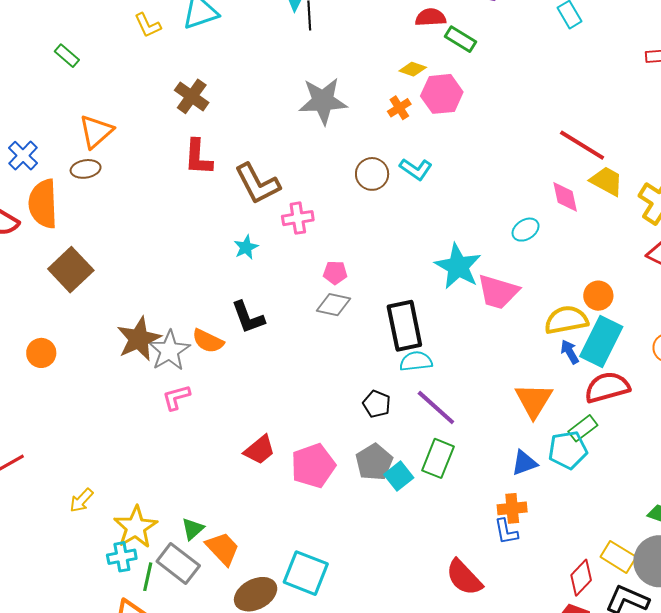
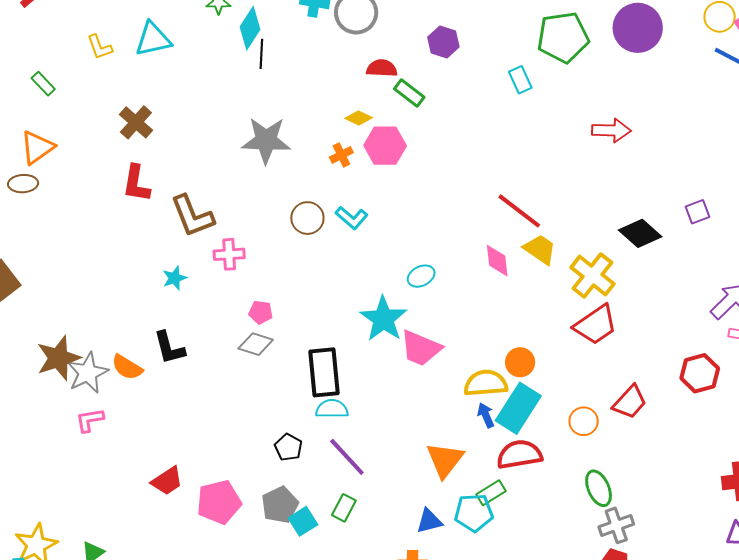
green rectangle: (67, 56) -> (43, 84), moved
cyan ellipse: (526, 230) -> (421, 276), moved
green rectangle: (438, 458) -> (344, 508), size x0.7

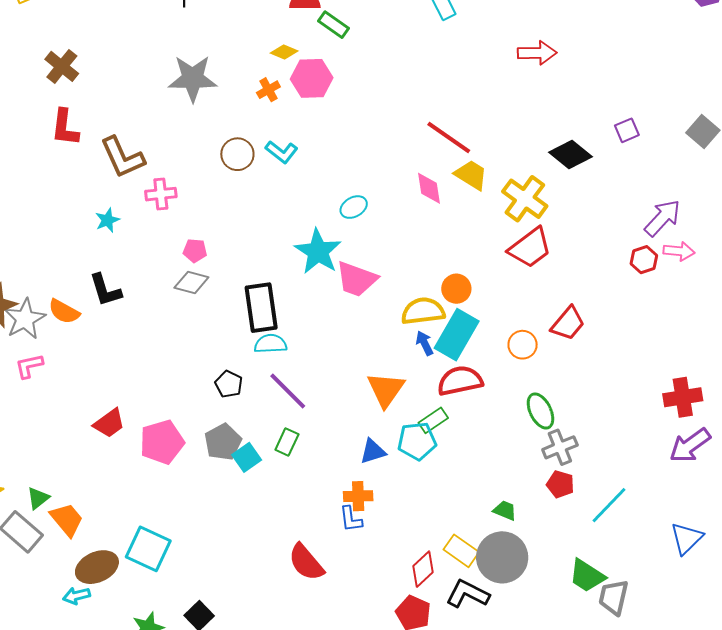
red hexagon: (700, 373) -> (644, 260), moved, size x0.7

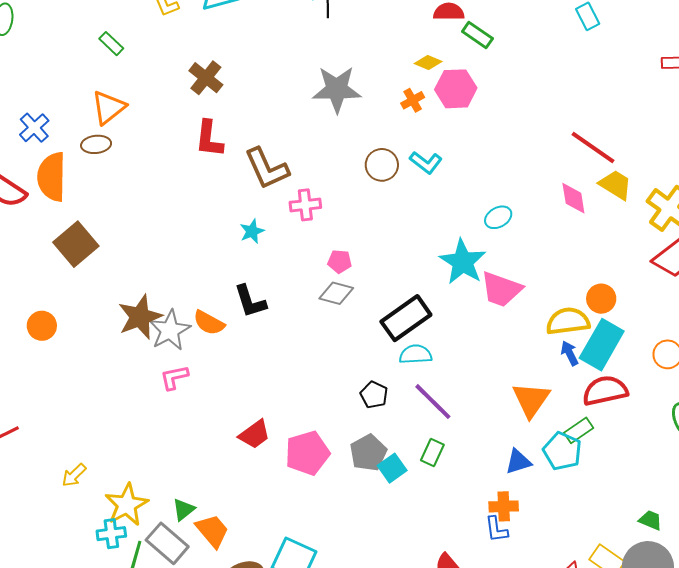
black rectangle: (261, 308) -> (406, 318), turned 63
cyan pentagon: (417, 441) -> (562, 451), turned 30

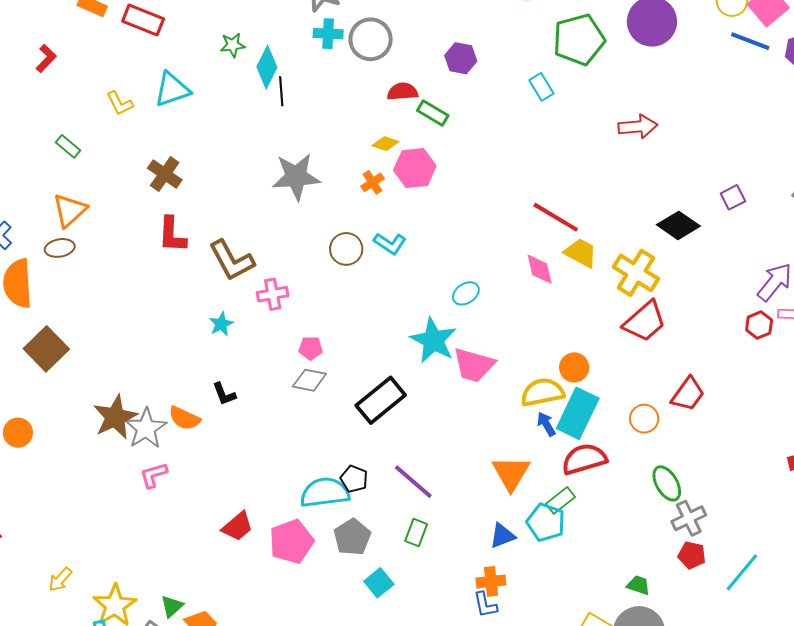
black L-shape: (250, 301) -> (224, 394), size x0.7
cyan semicircle: (416, 354) -> (325, 493), moved, size x1.5
cyan square: (392, 468) -> (379, 583), moved

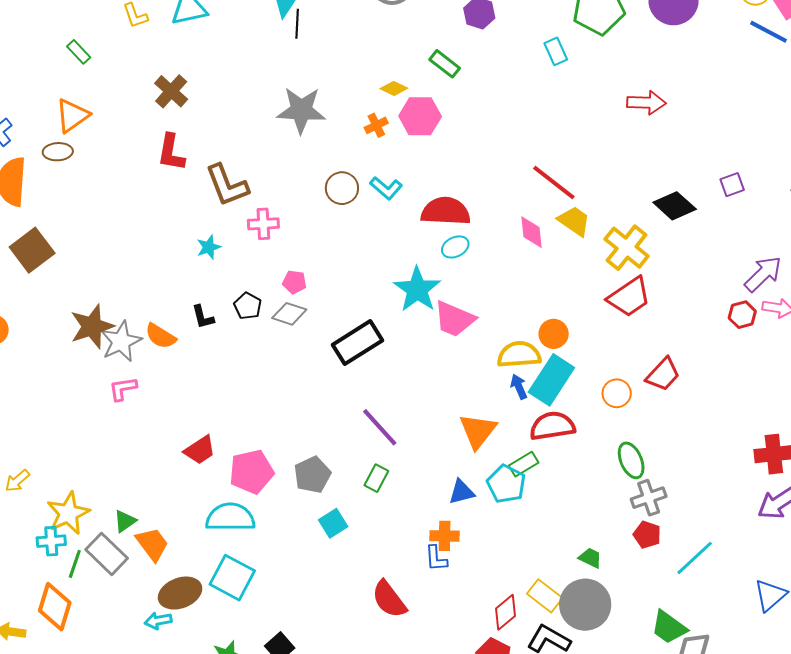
red semicircle: (402, 92) -> (446, 211), moved, size x1.6
black pentagon: (354, 479) -> (248, 306), moved
cyan semicircle: (325, 493) -> (230, 517), moved

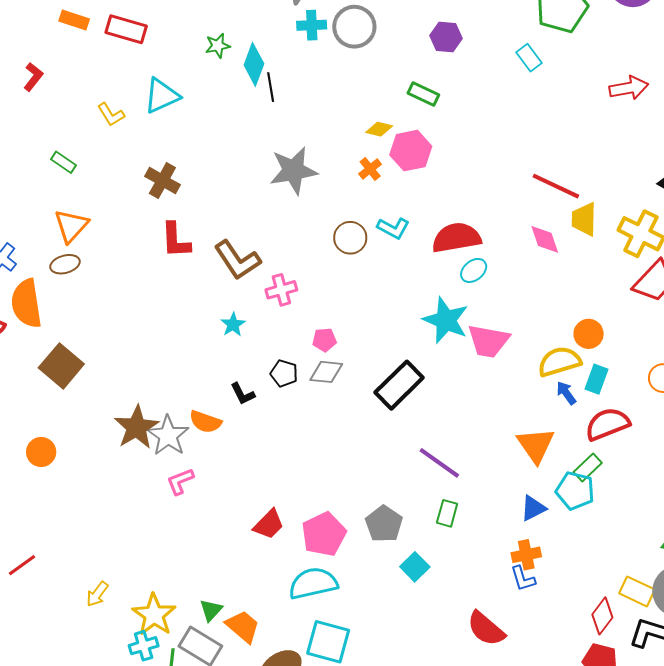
yellow trapezoid: (574, 221) -> (584, 219), turned -111
cyan rectangle: (551, 380) -> (596, 379), size x0.6

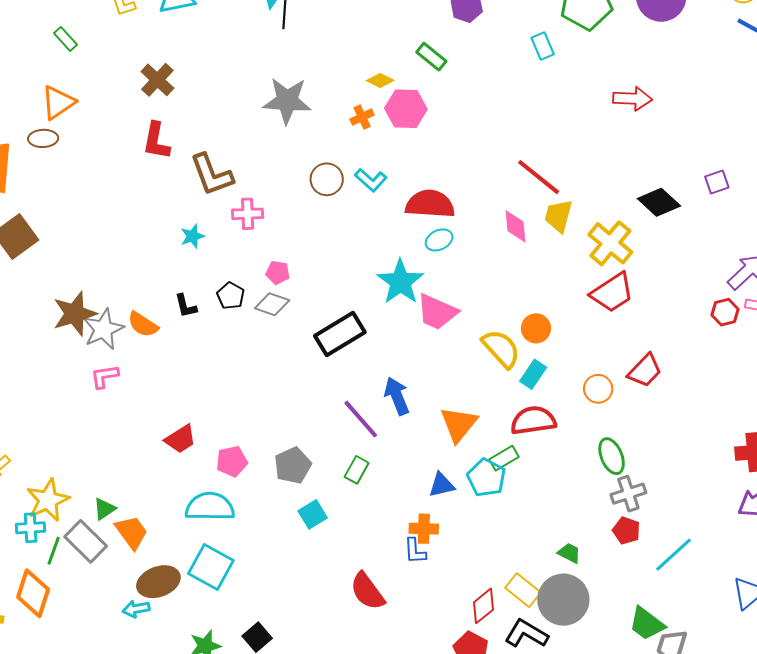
yellow semicircle: (559, 362) -> (501, 349), turned 51
blue arrow: (566, 393) -> (397, 396), moved, size x1.5
pink pentagon: (324, 534) -> (232, 461), size x0.7

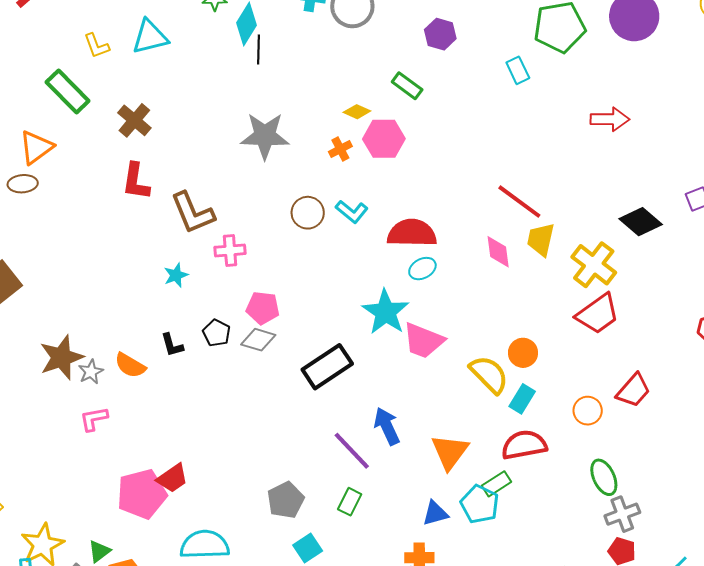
green rectangle: (66, 39) -> (68, 92), moved, size x1.8
pink pentagon: (278, 273) -> (263, 308), size x1.4
gray star: (103, 329) -> (91, 372), size x0.6
pink pentagon: (232, 461) -> (142, 494), moved, size x1.6

